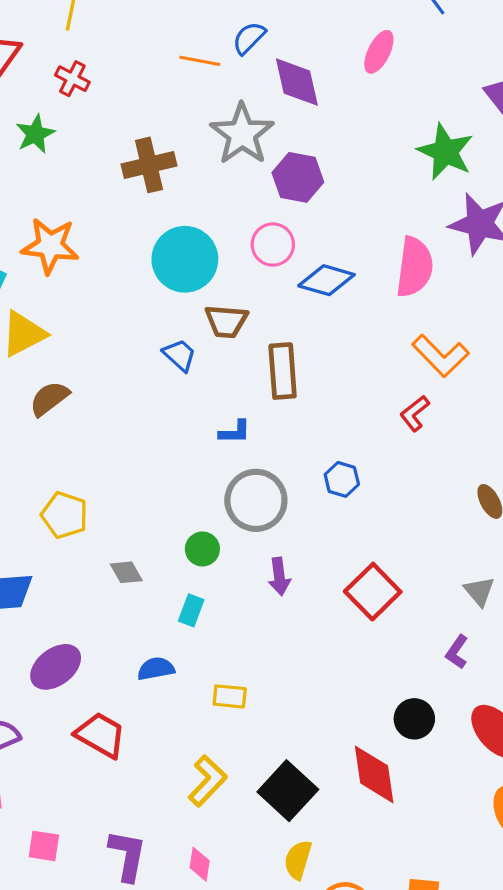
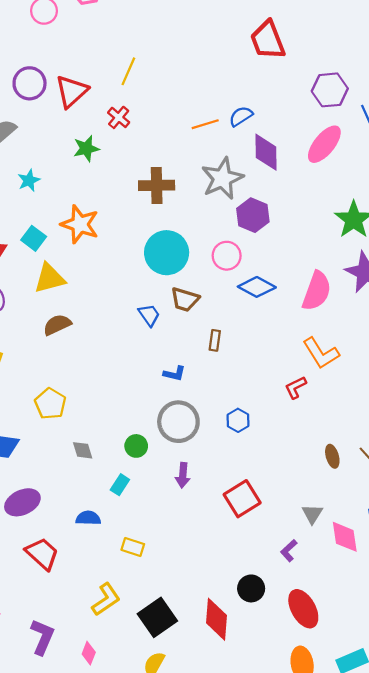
pink ellipse: (379, 52) -> (324, 144), size x1.4
orange line: (200, 61) -> (205, 124), turned -40
brown rectangle: (283, 371) -> (215, 340), size x0.6

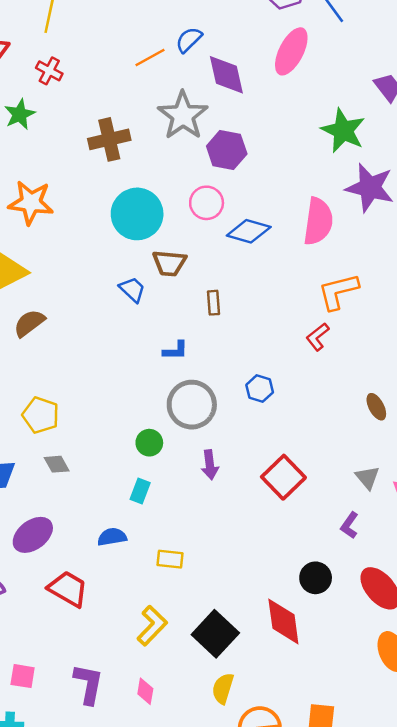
orange L-shape: (321, 353) -> (338, 291), turned 120
gray diamond: (83, 450) -> (57, 464), moved

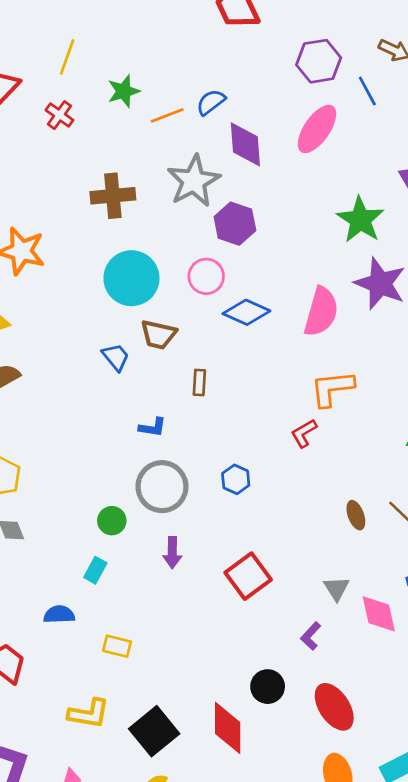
green star: (20, 114) -> (124, 91), moved
yellow L-shape: (152, 626) -> (89, 714), turned 48

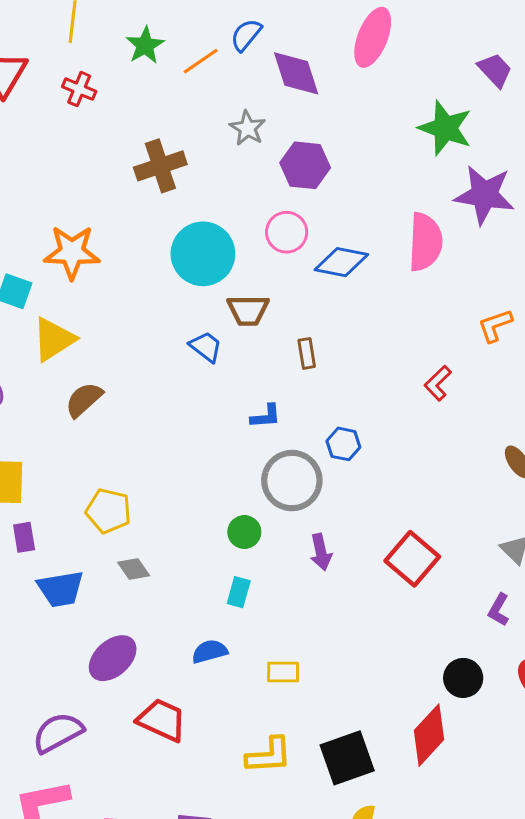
gray star: (194, 181) -> (248, 128), size x0.6
orange L-shape: (332, 388) -> (495, 325), moved, size x0.7
blue hexagon: (236, 479) -> (343, 444), moved
red diamond: (228, 728) -> (429, 735), turned 56
black square: (154, 731) -> (347, 758), turned 33

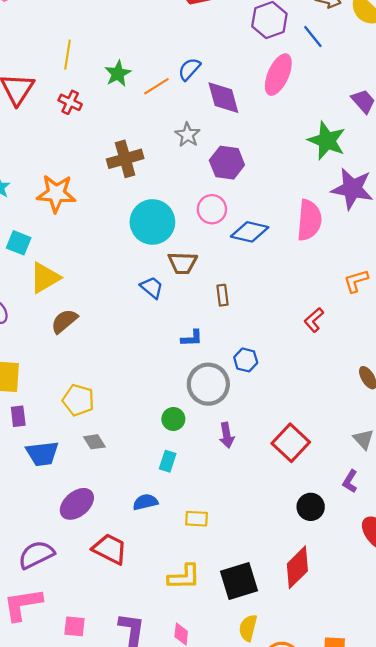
orange star: (72, 252) -> (56, 193), moved
black circle: (463, 678) -> (311, 507), moved

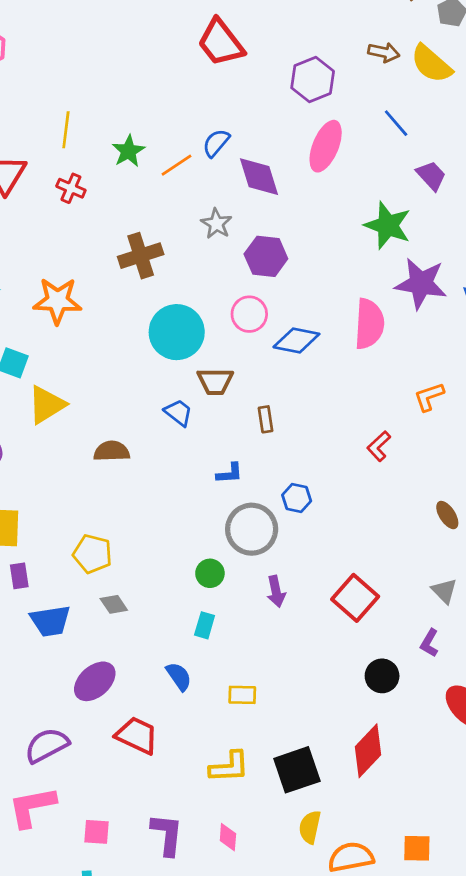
blue line: (313, 37) -> (396, 123), moved
brown semicircle: (64, 321) -> (112, 451), moved, turned 40
blue semicircle: (145, 502) -> (179, 676), turned 70

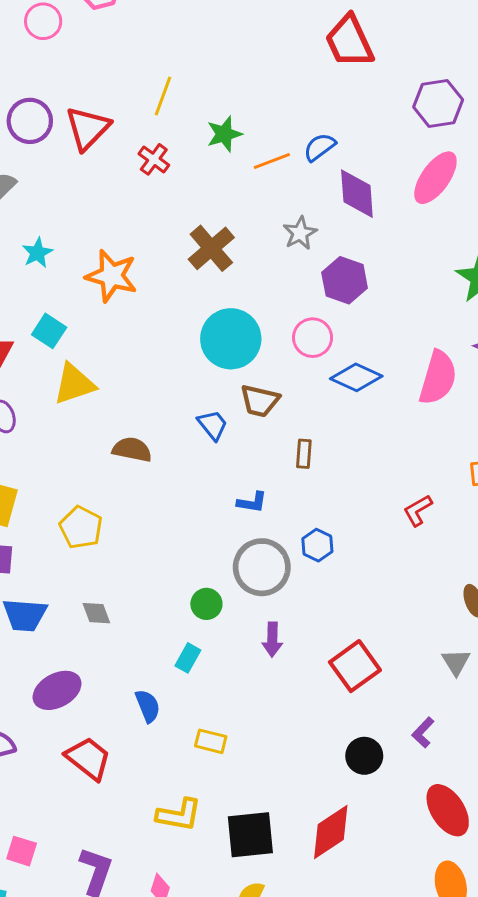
brown cross: (141, 256) -> (211, 248), turned -36
yellow pentagon: (93, 554) -> (81, 527), moved
gray triangle: (444, 591) -> (456, 662), moved

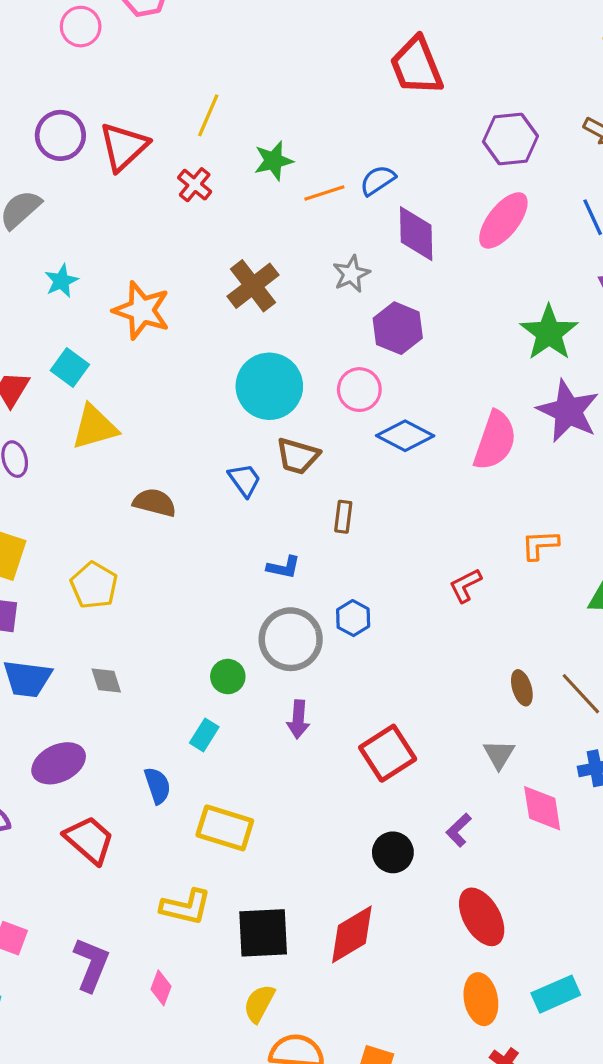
yellow rectangle: (211, 741) -> (225, 828), size x1.6

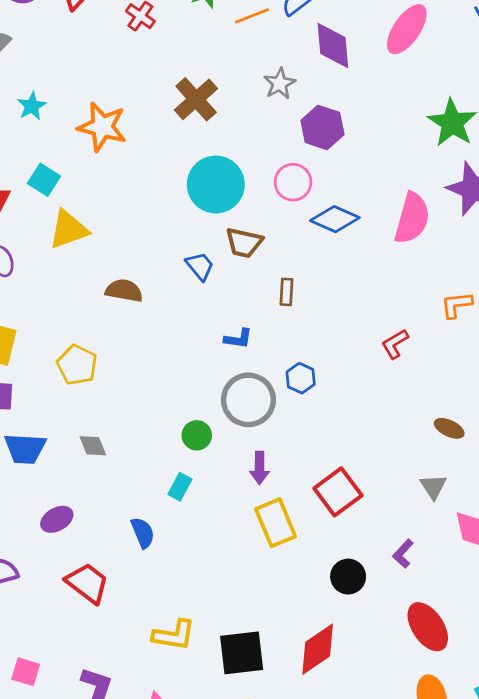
brown ellipse: (522, 688) -> (449, 428), turned -44
purple ellipse: (59, 763) -> (57, 519), size x0.7
yellow rectangle: (225, 828) -> (276, 523), moved, turned 54

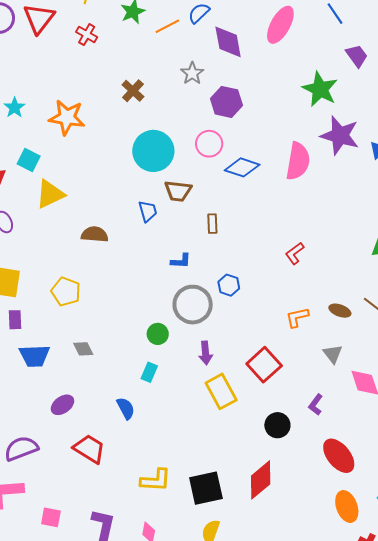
brown cross: (196, 99) -> (133, 91), size x0.7
blue trapezoid: (200, 266) -> (148, 211), turned 30
orange L-shape: (457, 305) -> (297, 317), moved

